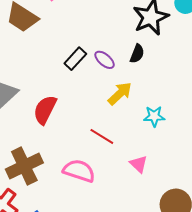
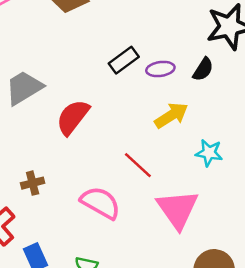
purple ellipse: (105, 60) -> (160, 69), turned -60
pink triangle: (139, 164) -> (177, 209), size x1.8
brown cross: (24, 166) -> (33, 183), size x0.5

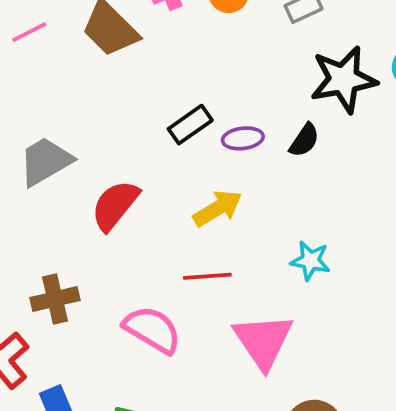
yellow arrow: (171, 115) -> (218, 208), moved
red line: (138, 165) -> (207, 276), turned -48
brown cross: (33, 183) -> (55, 299), size x1.4

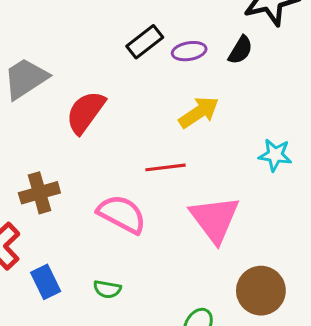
yellow arrow: (218, 208) -> (199, 112), moved
cyan star: (310, 261) -> (275, 155), moved

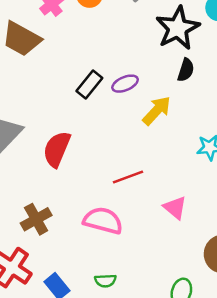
black semicircle: (240, 50) -> (186, 70), moved
yellow arrow: (199, 112) -> (157, 111), moved
pink triangle: (215, 219) -> (175, 208), size x0.6

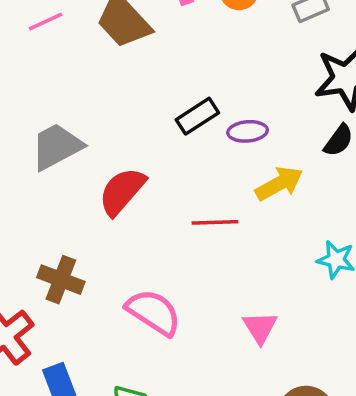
red line: (128, 177) -> (215, 222), moved
brown cross: (36, 219) -> (61, 280), turned 32

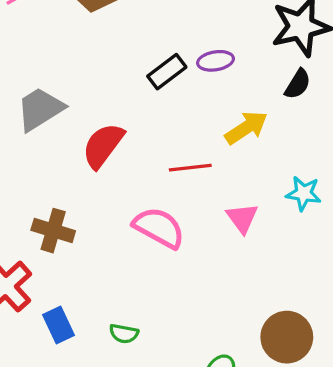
purple ellipse: (248, 131) -> (216, 61), moved
pink semicircle: (154, 312) -> (159, 228), moved
pink triangle: (260, 327) -> (242, 218), moved

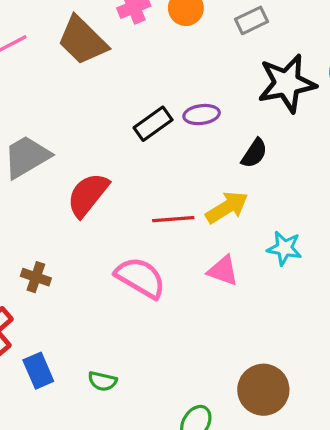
black semicircle: (298, 84) -> (254, 153), moved
yellow arrow: (246, 128) -> (227, 207), moved
pink triangle: (242, 218) -> (223, 271), turned -36
brown cross: (53, 231) -> (36, 277), size x0.7

